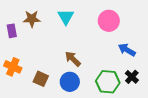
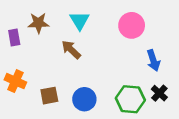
blue arrow: (127, 50) -> (153, 60), turned -138
brown arrow: (73, 59) -> (71, 50), moved
brown square: (41, 79) -> (49, 96), turned -35

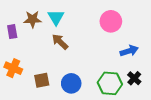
cyan triangle: (80, 21) -> (56, 17), moved
blue arrow: (153, 60) -> (129, 51), turned -90

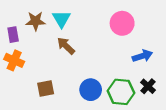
orange cross: (13, 68) -> (14, 60), moved
blue circle: (71, 83) -> (91, 90), moved

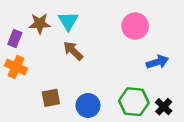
purple rectangle: (13, 35) -> (15, 38), turned 32
black cross: (148, 86) -> (164, 107), moved
blue circle: (91, 90) -> (88, 105), moved

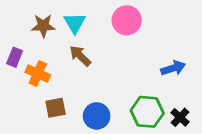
pink circle: (135, 26) -> (127, 20), moved
purple rectangle: (15, 38) -> (15, 57), moved
orange cross: (16, 67) -> (38, 74), moved

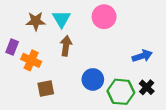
brown arrow: (80, 56) -> (66, 46), turned 54
blue circle: (97, 116) -> (93, 79), moved
black cross: (180, 117) -> (147, 87), moved

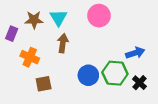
purple rectangle: (12, 47) -> (12, 34), moved
green hexagon: (121, 92) -> (115, 73), moved

